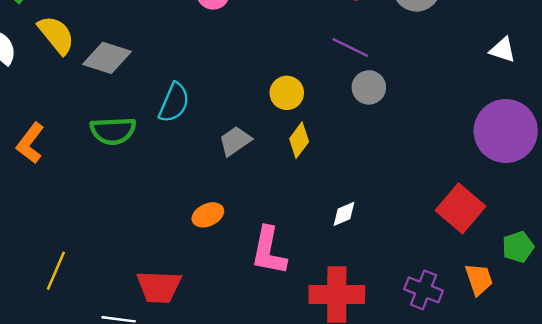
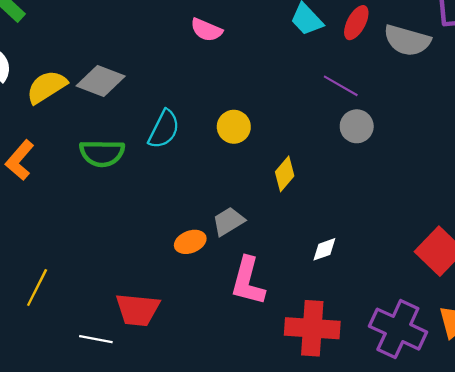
yellow semicircle: (56, 35) -> (47, 87), moved, turned -87
yellow circle: (287, 93) -> (234, 127), moved
gray trapezoid: (235, 141) -> (228, 221), moved
purple cross: (424, 290) -> (398, 329), size x1.5

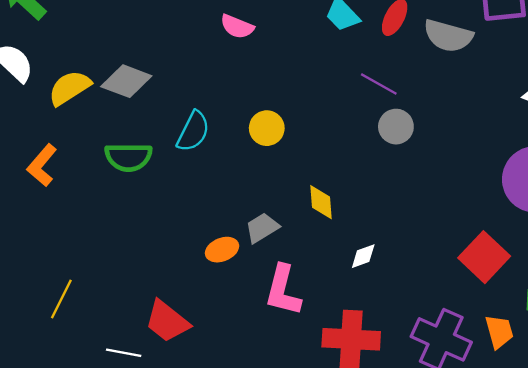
yellow diamond: (285, 174) -> (321, 202), moved, turned -44
red trapezoid: (137, 310) -> (167, 321), turned 33

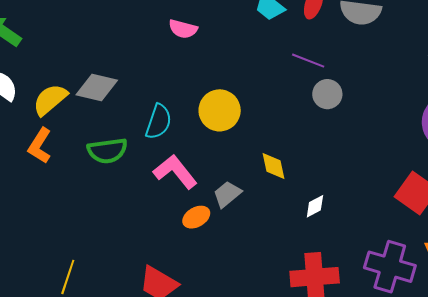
yellow circle: (267, 128) -> (220, 110), size x1.4
orange L-shape: (42, 165) -> (40, 146), moved
pink L-shape: (283, 290) -> (175, 172), moved, turned 135

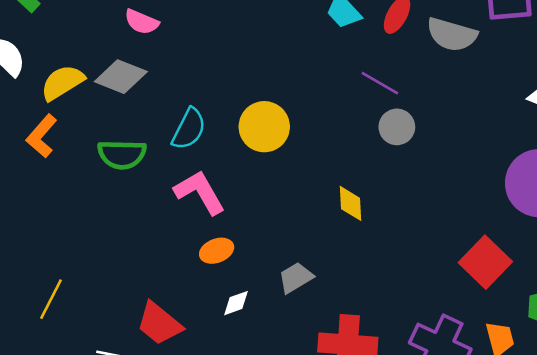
pink semicircle: (183, 29) -> (142, 22), moved
yellow diamond: (273, 166) -> (350, 203), moved
gray trapezoid: (227, 194) -> (296, 278), moved
white diamond: (315, 206) -> (236, 303), moved

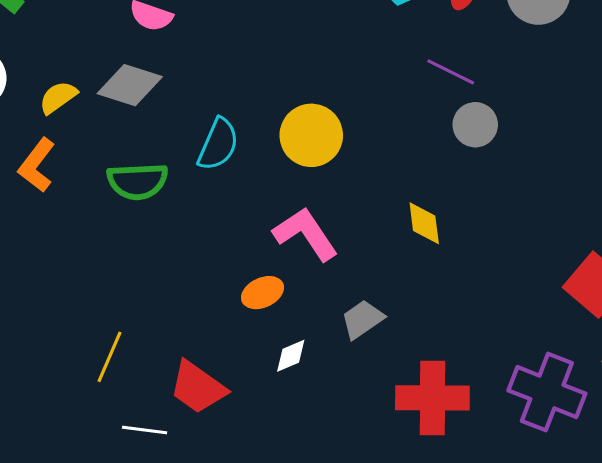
yellow semicircle: (62, 83) -> (58, 97), size x0.7
pink L-shape: (200, 192) -> (306, 234), moved
yellow line: (51, 299) -> (110, 357), moved

